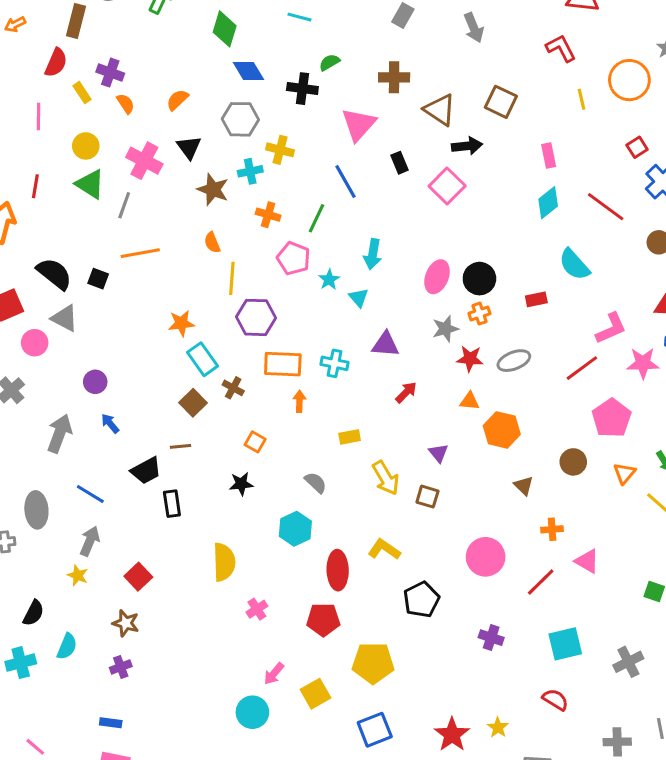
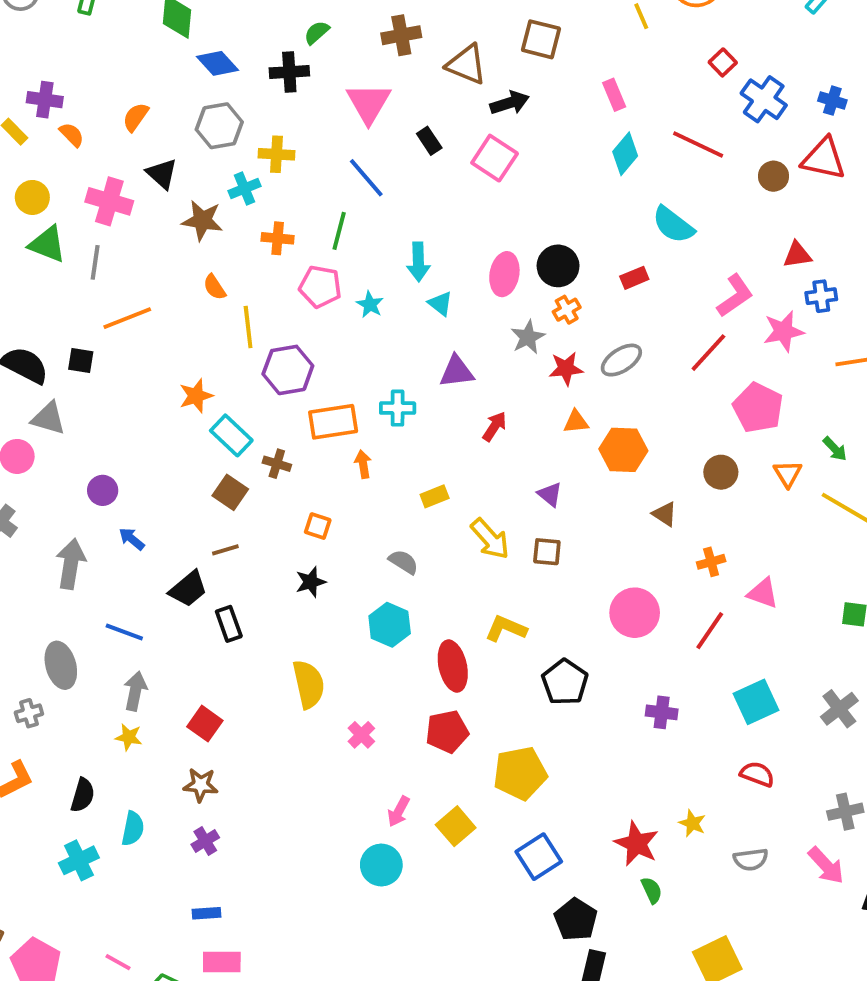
cyan triangle: (359, 298) -> (440, 304), moved

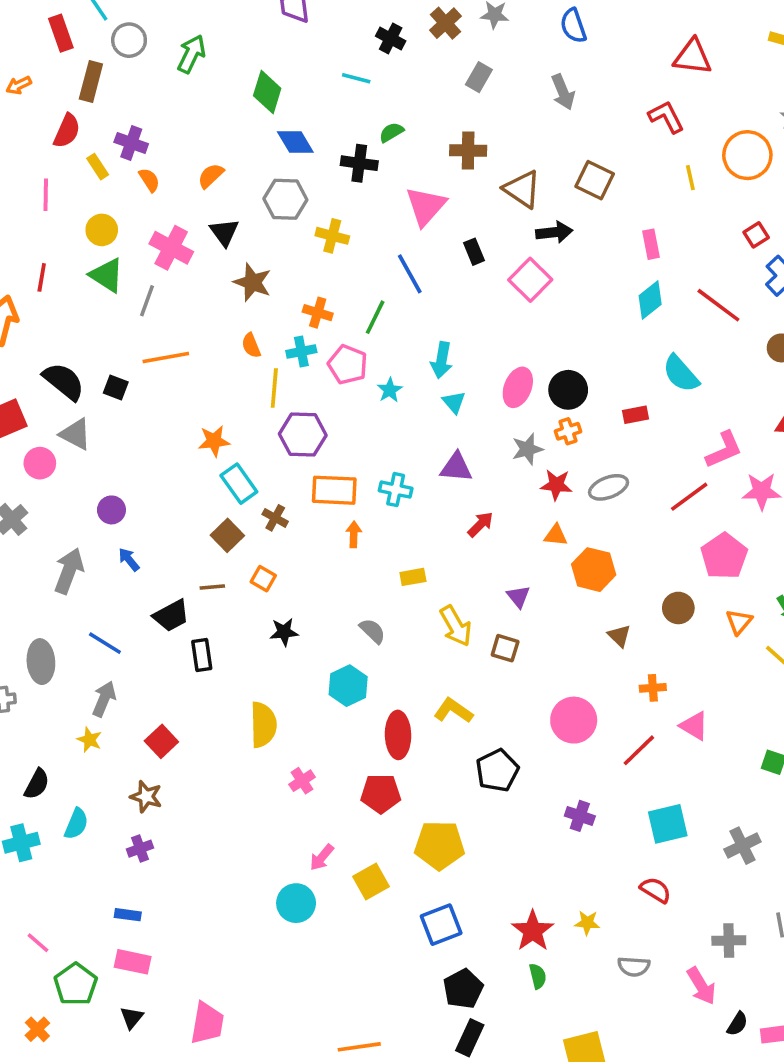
cyan cross: (244, 189) -> (301, 351), moved
orange square: (318, 526) -> (263, 579), moved
yellow star: (692, 823) -> (587, 923), turned -30

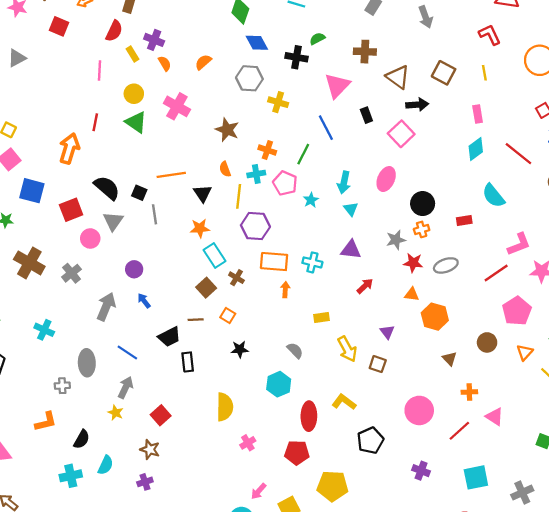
yellow line: (690, 178) -> (484, 73), moved
black triangle: (224, 232) -> (203, 193), moved
gray line: (147, 301) -> (154, 214), moved, turned -30
pink ellipse: (518, 387) -> (386, 179), moved
gray triangle: (76, 434) -> (113, 221), turned 35

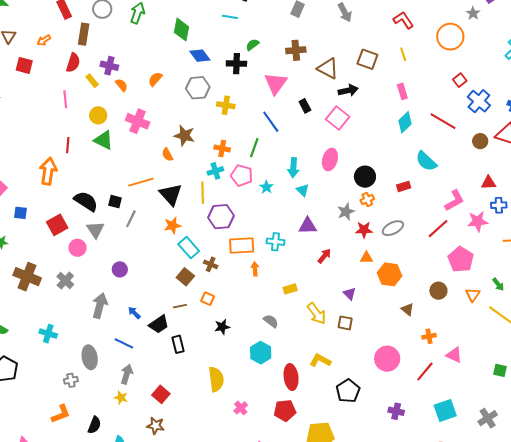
orange semicircle: (225, 169) -> (167, 155), moved
blue square: (32, 191) -> (20, 213), size x0.6
black triangle: (203, 193) -> (171, 194), size x1.4
gray line: (154, 214) -> (131, 219), turned 42
blue arrow: (144, 301) -> (134, 313), moved

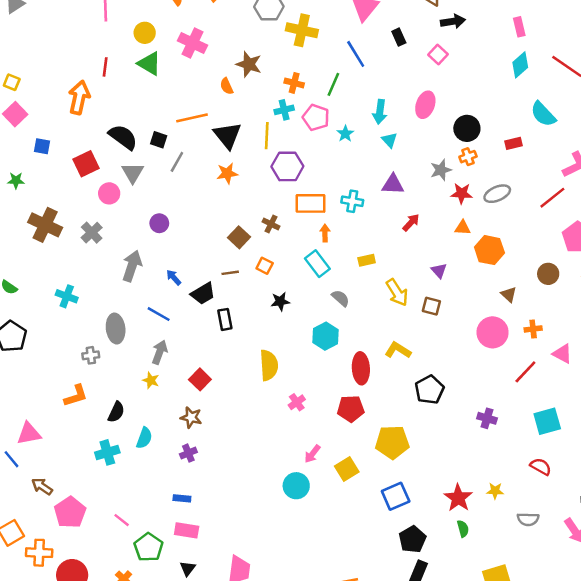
yellow cross: (226, 105) -> (302, 30), size x1.4
pink square: (338, 118) -> (438, 54), size x0.7
cyan rectangle: (189, 248) -> (317, 264), moved
pink circle: (387, 359) -> (493, 332), moved

